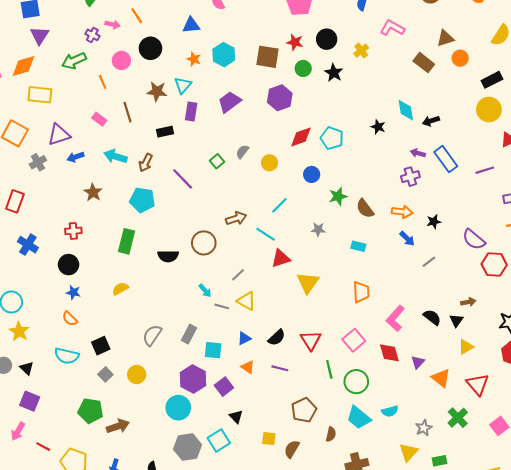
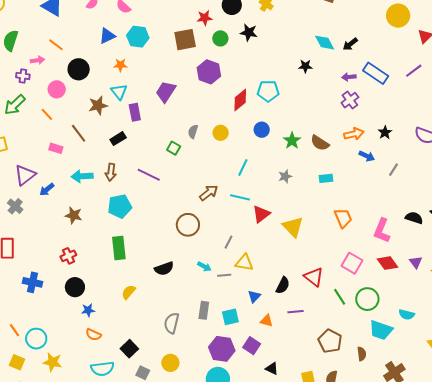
cyan hexagon: (224, 55) -> (138, 37), moved
black semicircle: (168, 256) -> (164, 269), moved
cyan semicircle: (390, 411) -> (407, 315), turned 49

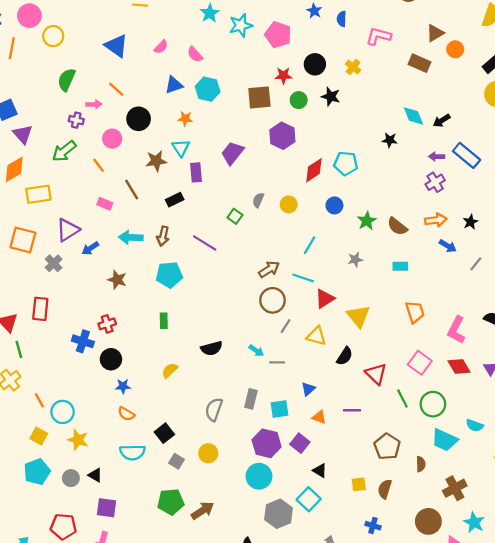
brown circle: (188, 225) -> (272, 300), moved
green rectangle: (119, 248) -> (164, 321), size x0.6
yellow triangle: (244, 263) -> (316, 336), moved
blue cross: (33, 282) -> (83, 341), moved
black semicircle: (283, 285) -> (345, 356), moved

